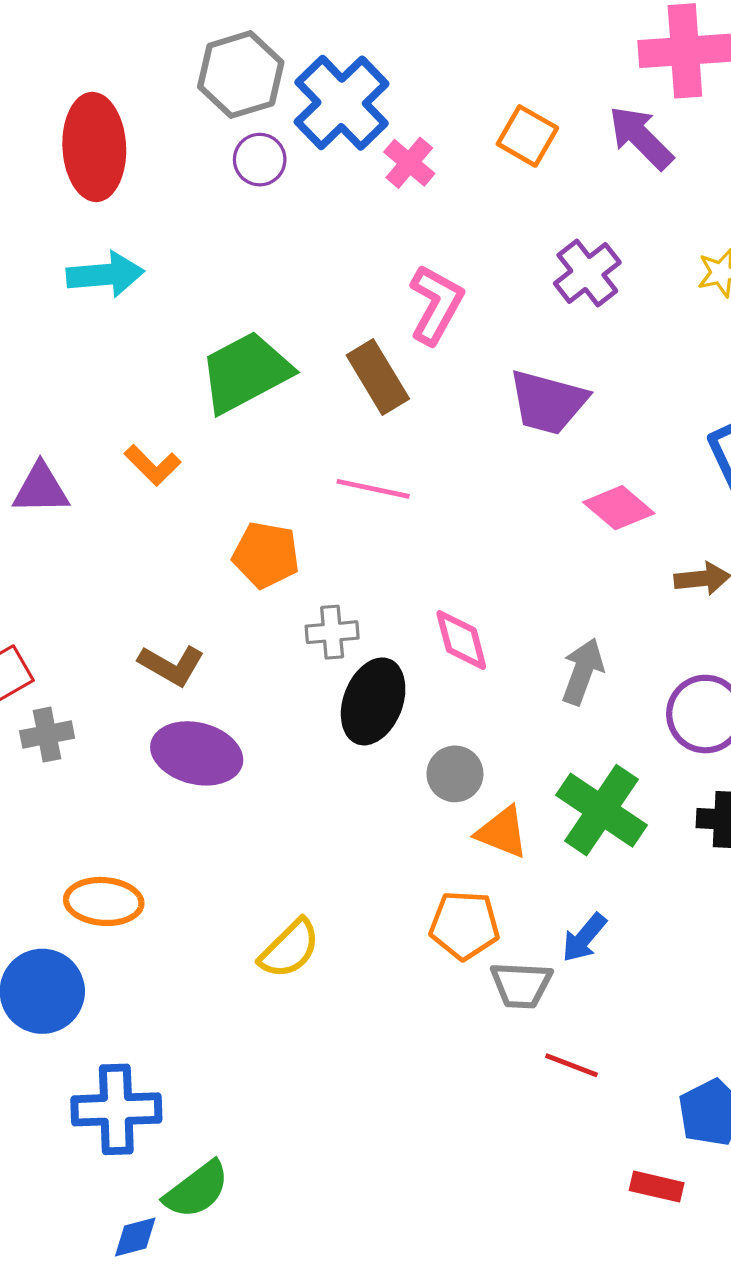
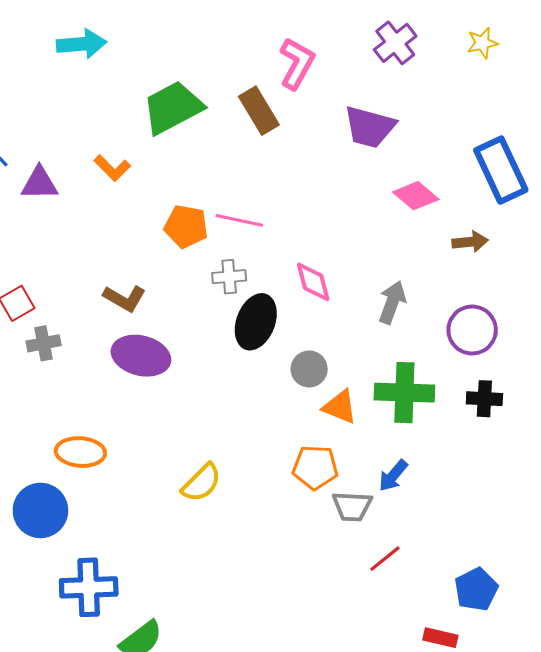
pink line: (373, 489) -> (239, 220), moved
green cross: (601, 810) -> (404, 393), turned -32
red line: (572, 1065) -> (385, 559), turned -60

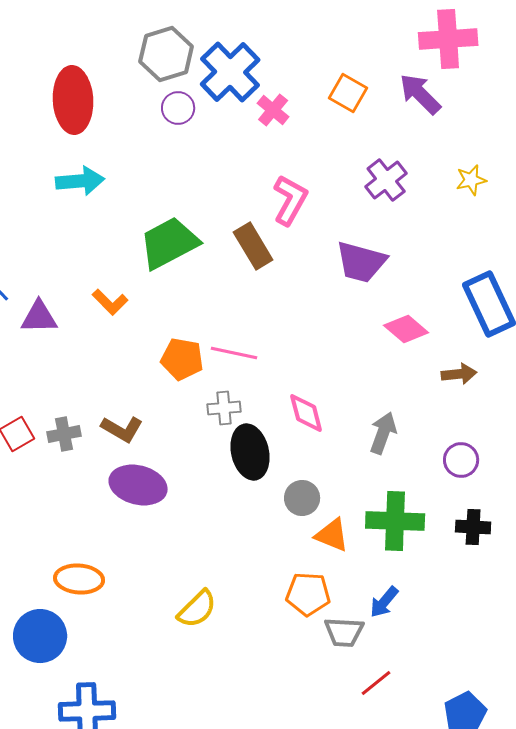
black ellipse: (256, 322) -> (250, 452), turned -34
purple circle: (472, 330) -> (461, 460), size x0.7
gray cross: (44, 343) -> (64, 434), moved

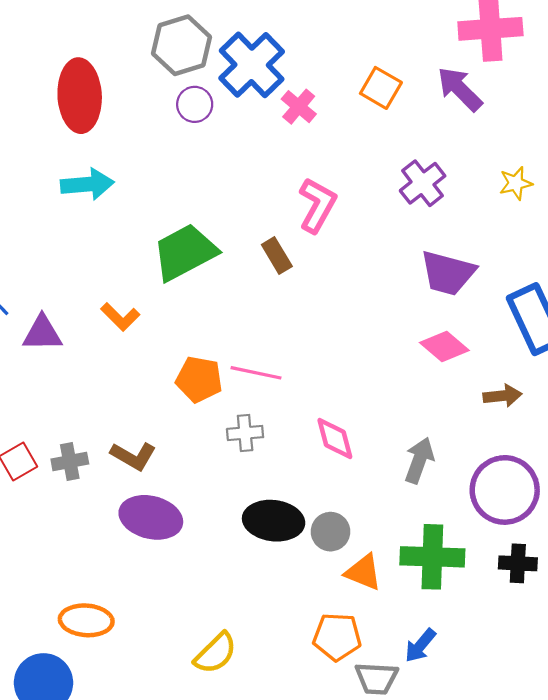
brown rectangle: (253, 246) -> (277, 256), size x0.7
purple trapezoid: (361, 262) -> (448, 273), moved
black ellipse: (250, 452) -> (274, 521), moved, turned -70
purple circle: (461, 460) -> (505, 490), size x1.8

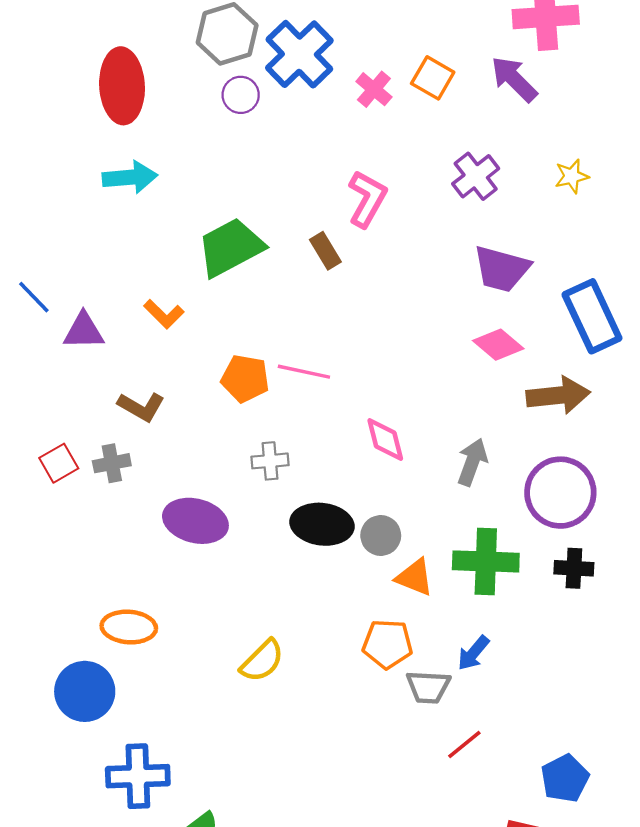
pink cross: (299, 107) -> (374, 89), moved
brown arrow: (502, 396) -> (558, 395), size x1.6
gray cross: (245, 433) -> (270, 461), moved
brown L-shape: (133, 456) -> (141, 407), moved

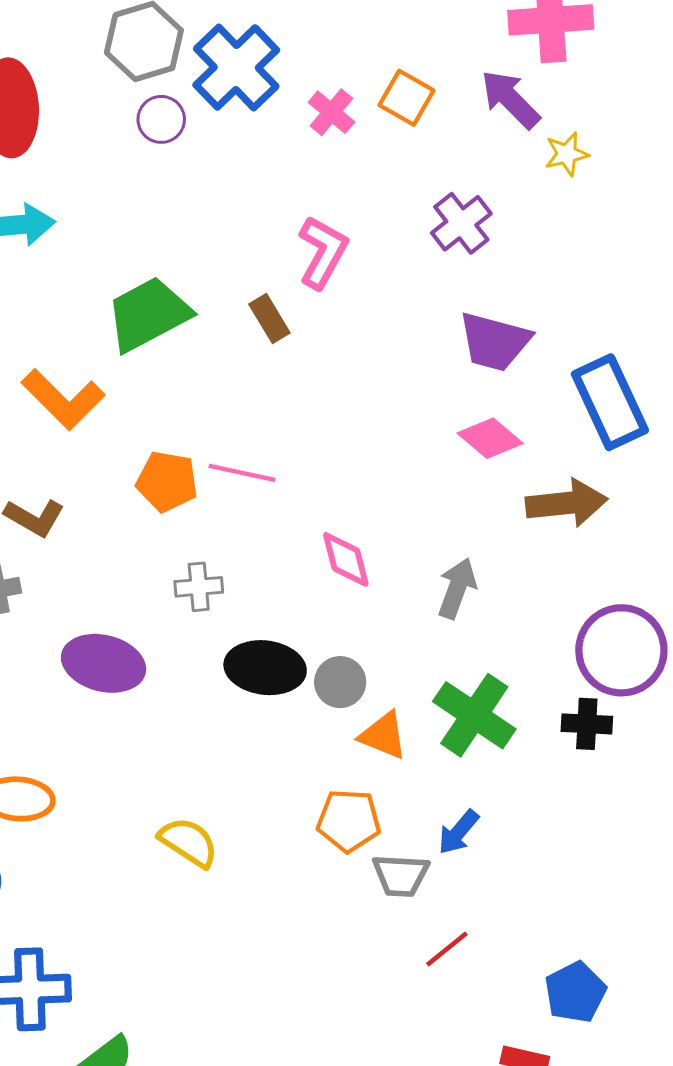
yellow star: (572, 176) -> (567, 154), moved
orange L-shape: (164, 314) -> (63, 399), size x1.6
purple circle: (560, 493) -> (621, 650), moved
green cross: (486, 561) -> (474, 715), turned 32
yellow semicircle: (262, 661) -> (189, 842), turned -102

